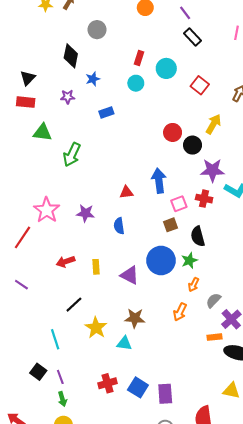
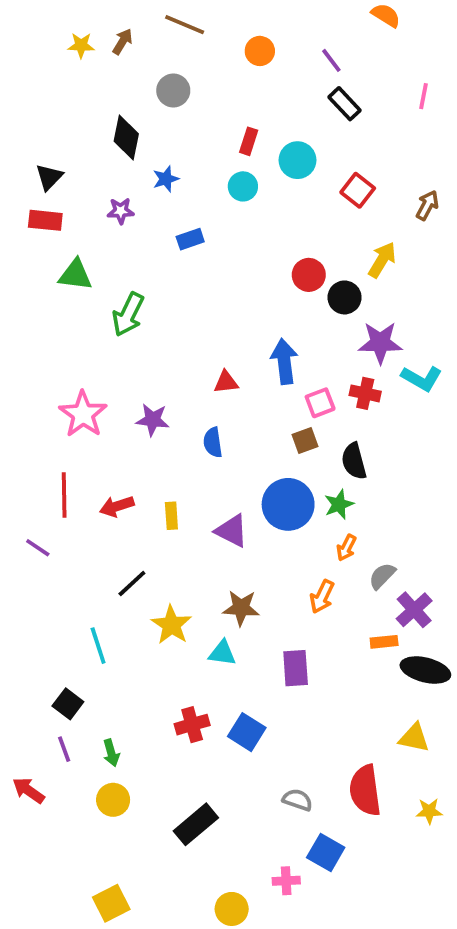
red line: (22, 237) -> (64, 495), moved, turned -35
purple line: (60, 377) -> (64, 749), moved
purple rectangle: (165, 394) -> (296, 668), moved

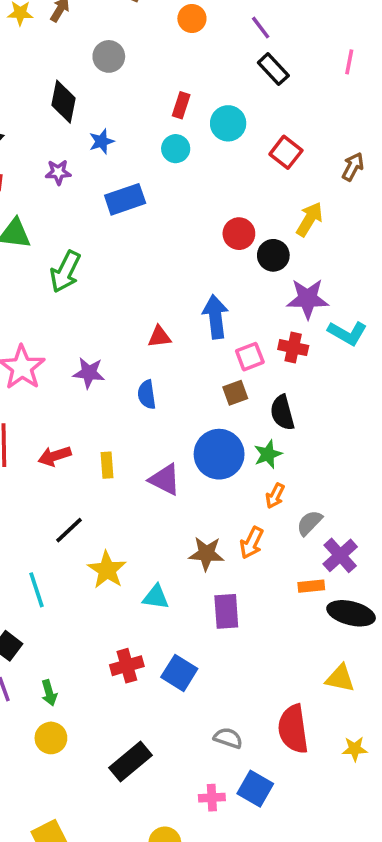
blue rectangle: (190, 239) -> (125, 199), size x1.5
brown star: (241, 608) -> (206, 554), moved
pink cross: (286, 881) -> (212, 798), moved

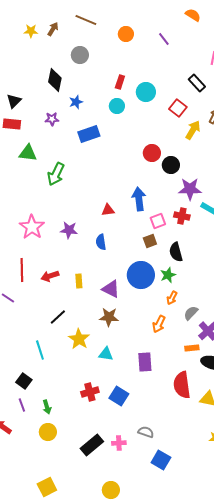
black rectangle: (273, 69) -> (197, 83), moved
yellow arrow: (309, 219) -> (193, 130), moved
brown star: (206, 554) -> (109, 317), moved
red semicircle: (293, 729) -> (182, 385), moved
pink cross: (212, 798) -> (119, 443), moved

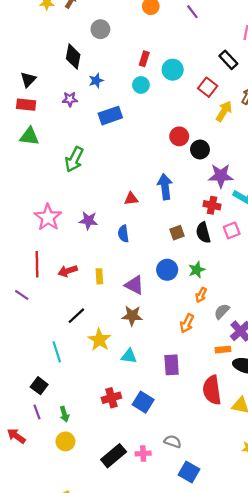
green triangle: (28, 153) -> (29, 136), moved
pink square: (158, 221) -> (232, 230), moved
black semicircle: (176, 252) -> (203, 233), moved
blue circle: (141, 275) -> (167, 270), size x0.7

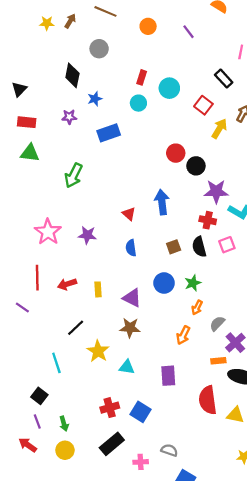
black triangle: (28, 80) -> (19, 89), moved
red triangle: (131, 199) -> (129, 214), turned 48
blue semicircle: (123, 234) -> (131, 248), moved
red arrow: (16, 436) -> (28, 445), moved
black rectangle: (114, 456) -> (112, 444), moved

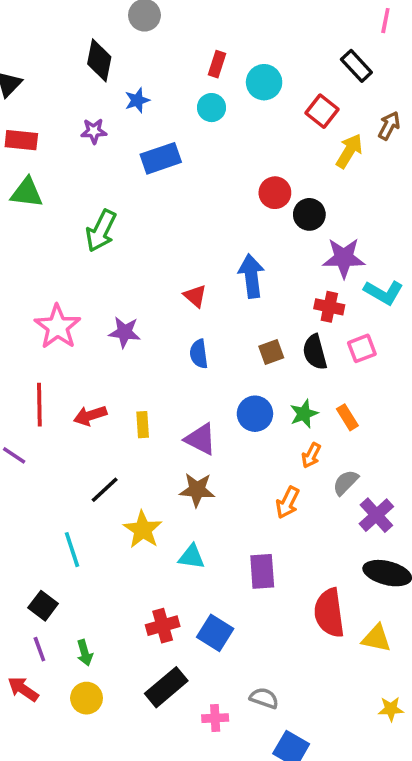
orange rectangle: (218, 361) -> (347, 417), moved, turned 64

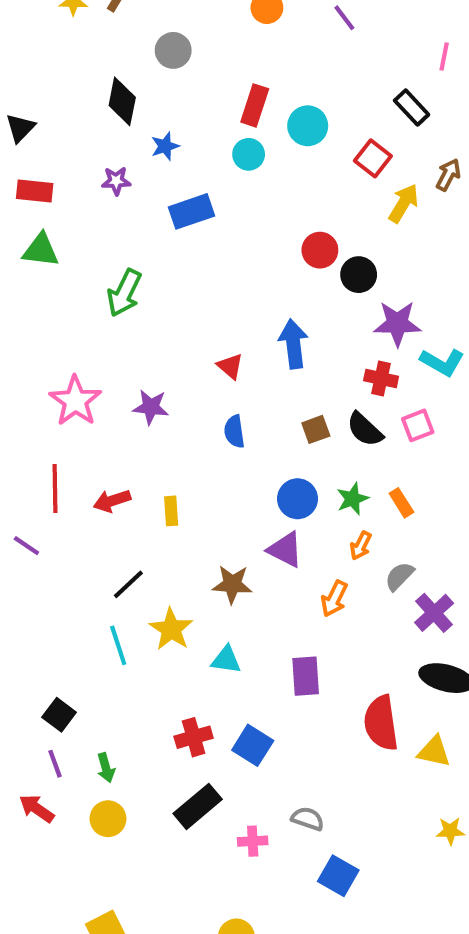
red rectangle: (217, 64) -> (255, 105), size x1.4
black semicircle: (315, 352) -> (365, 429), turned -32
purple triangle: (201, 439) -> (285, 550), moved
cyan line: (72, 550) -> (118, 645), moved

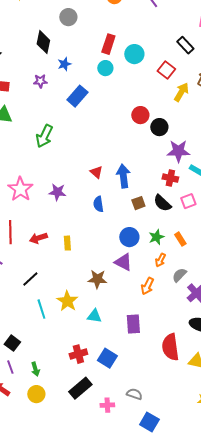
blue rectangle: (192, 211) -> (77, 96), turned -30
blue arrow: (293, 344) -> (123, 176), moved
black line: (128, 584) -> (30, 279), moved

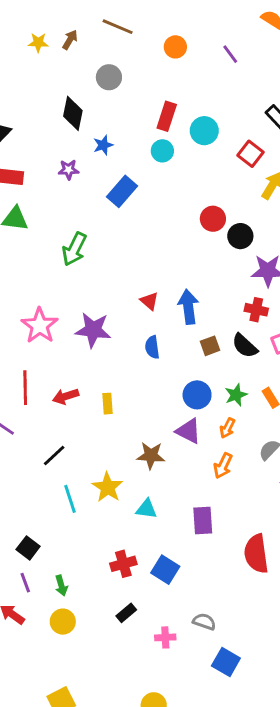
purple star: (57, 192) -> (93, 330), size x1.4
orange arrow: (160, 260) -> (227, 428), moved
black rectangle: (80, 388) -> (126, 613), size x0.6

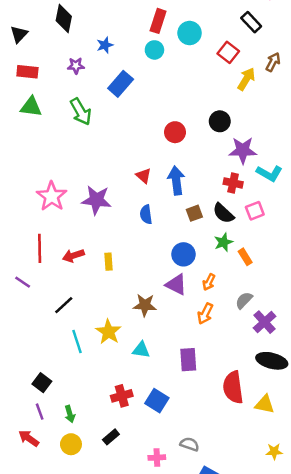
black diamond: (73, 113) -> (64, 18), moved
red circle: (213, 219) -> (175, 132), moved
green arrow: (74, 249) -> (81, 112), moved, turned -56
green star: (236, 395) -> (223, 242), moved
black rectangle: (126, 613) -> (111, 437), moved

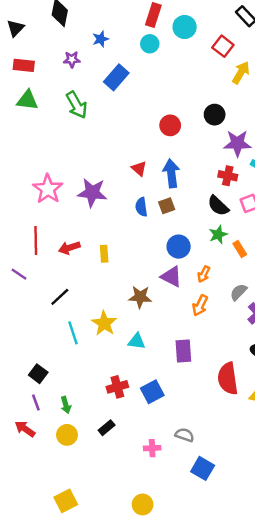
brown square: (194, 213) -> (167, 206), moved
blue square: (157, 401) -> (152, 392), turned 30

